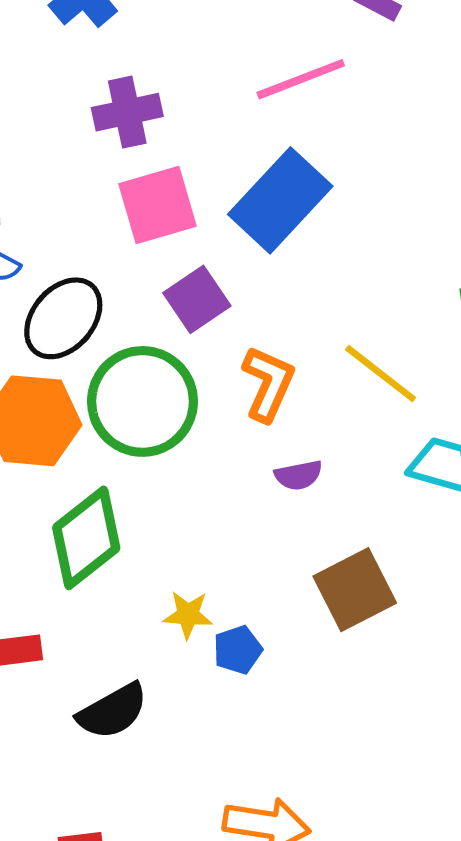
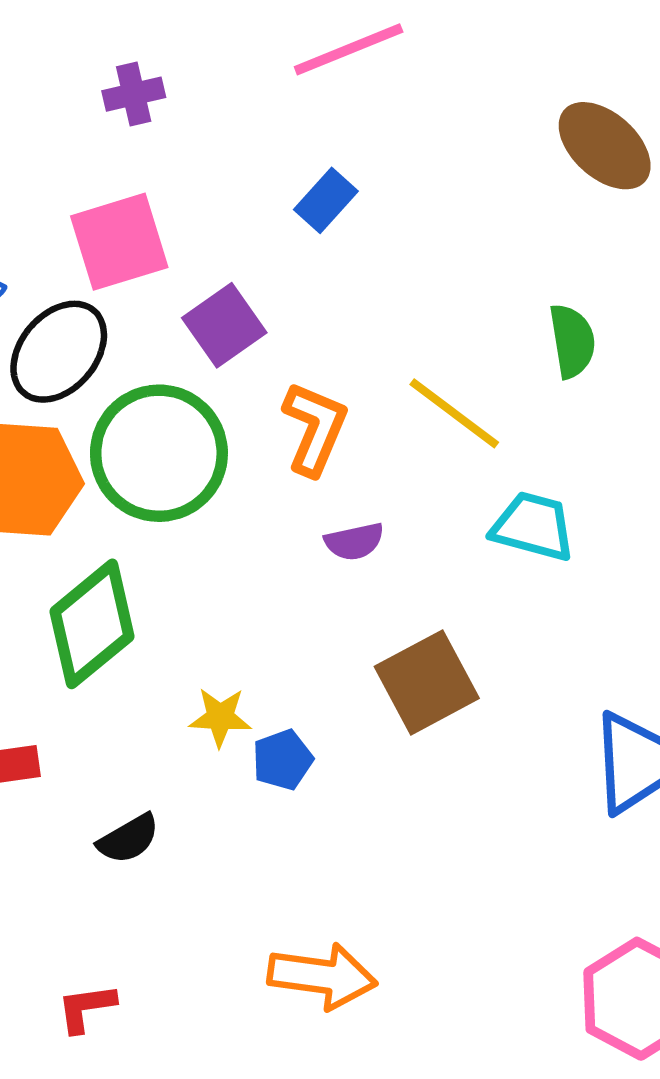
purple cross: (127, 112) -> (134, 94), size x0.7
blue rectangle: (280, 200) -> (326, 200), size x0.5
pink square: (157, 205) -> (119, 242), moved
black semicircle: (113, 711) -> (128, 839), size x0.7

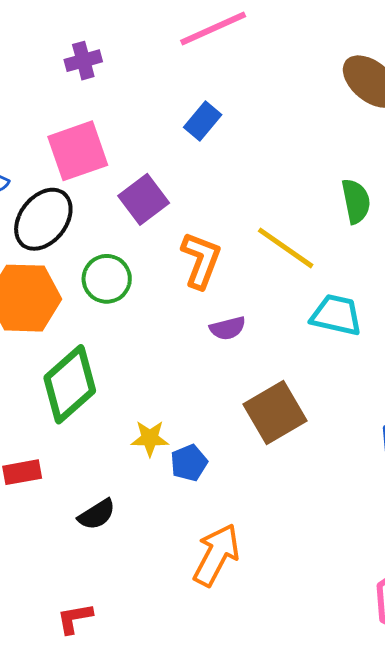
green circle: (159, 453) -> (107, 279), size x0.6
orange arrow: (322, 976) -> (216, 555), moved, turned -68

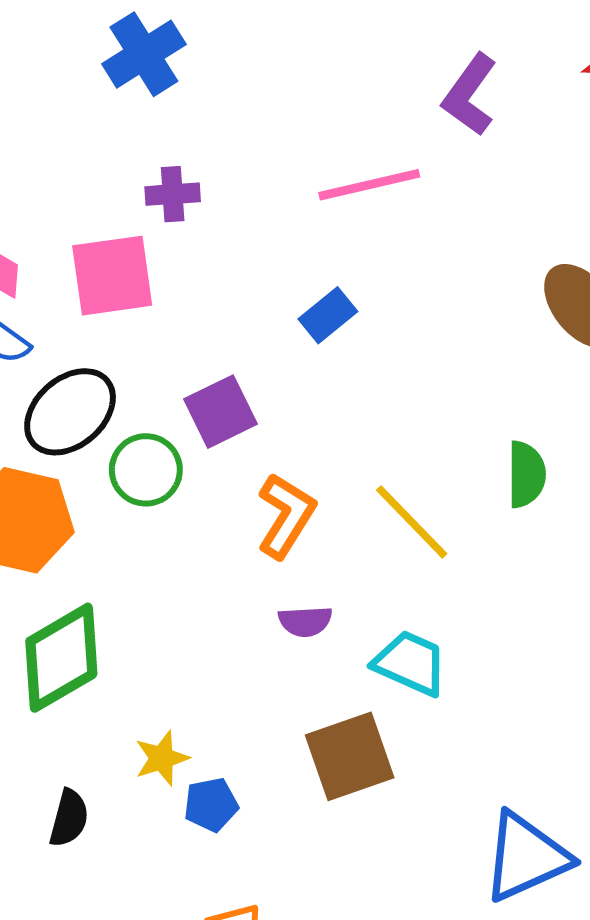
pink square: (78, 151) -> (112, 276), moved
green circle: (107, 279) -> (146, 470), moved
cyan trapezoid: (336, 315) -> (410, 663), moved
yellow star: (150, 438) -> (162, 758), turned -30
black semicircle: (97, 514) -> (69, 818), moved, turned -54

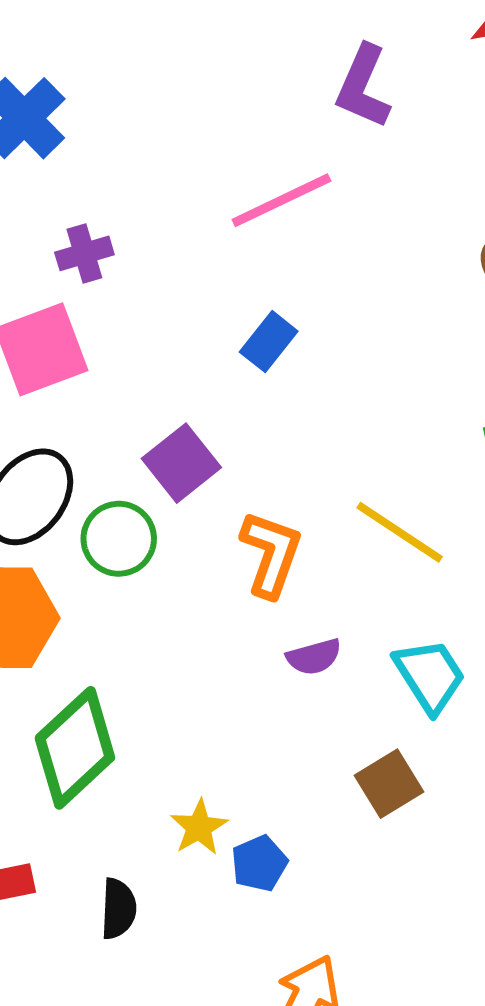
cyan trapezoid: (410, 663) -> (430, 676), turned 46
brown square: (350, 756) -> (389, 784), size x0.7

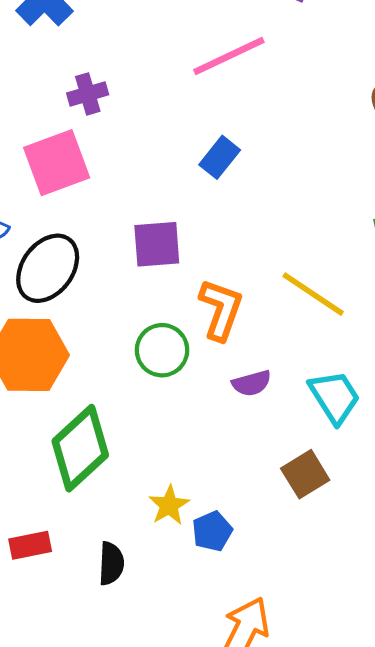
purple square: (181, 463) -> (157, 244), turned 34
green circle: (119, 539) -> (162, 350), moved

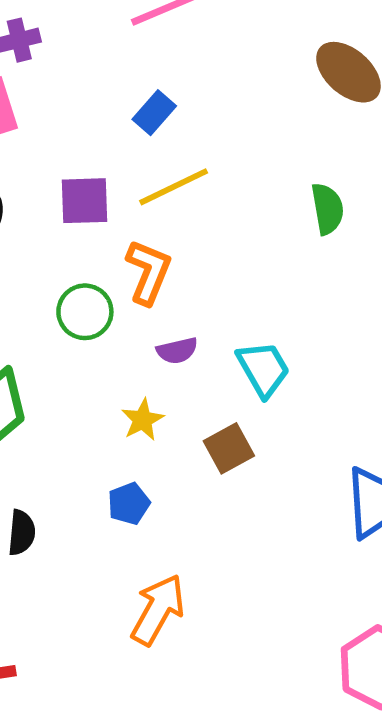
yellow line: (313, 294) -> (174, 187), moved, turned -62
yellow star: (169, 505) -> (143, 420), moved

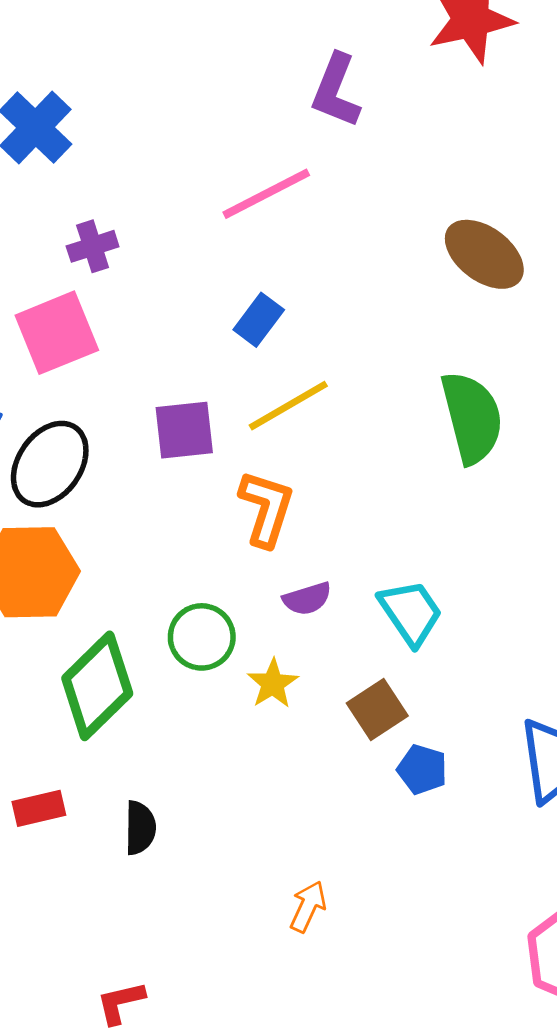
green semicircle: (327, 209) -> (472, 418), size x1.5
green circle: (85, 312) -> (202, 637), moved
blue pentagon: (129, 504) -> (422, 769), moved, turned -30
orange arrow: (158, 610) -> (308, 907), size x0.6

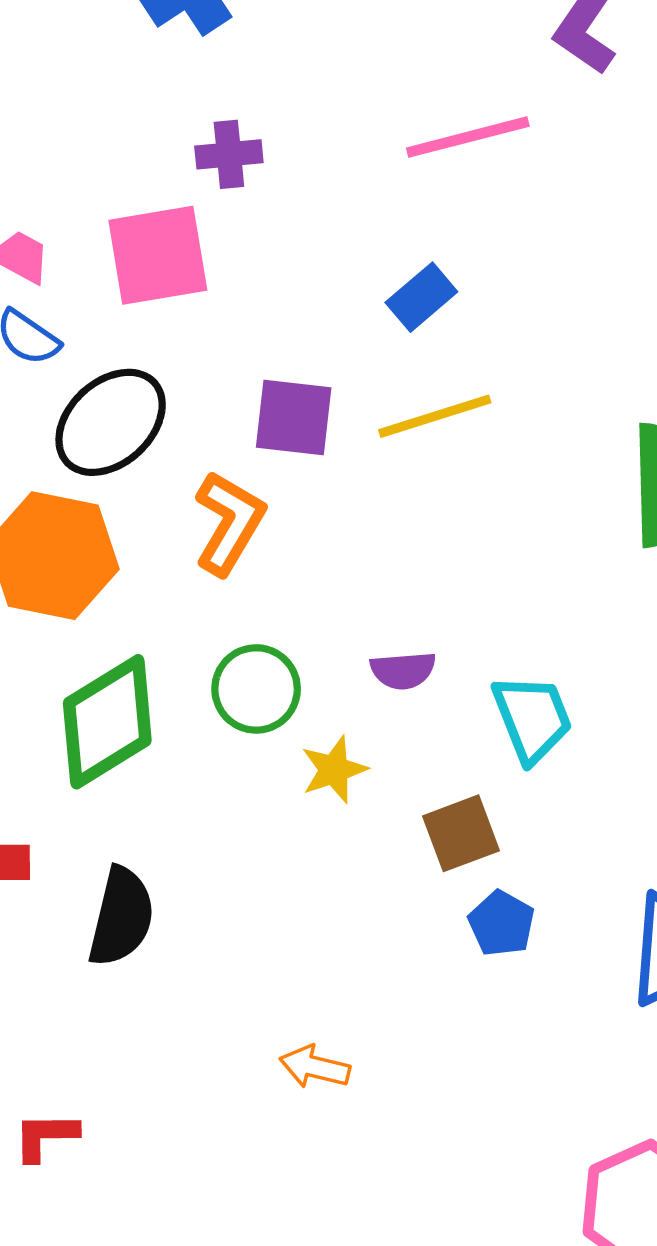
orange L-shape: (266, 508) -> (229, 523), moved
black semicircle: (140, 828) -> (121, 917), size x1.4
orange arrow: (308, 907) -> (315, 1067), turned -114

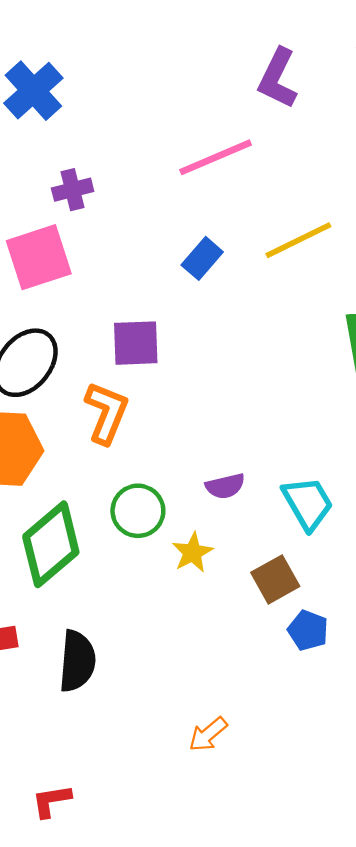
yellow line: (435, 416) -> (298, 240), moved
orange arrow: (315, 1067) -> (208, 734), turned -45

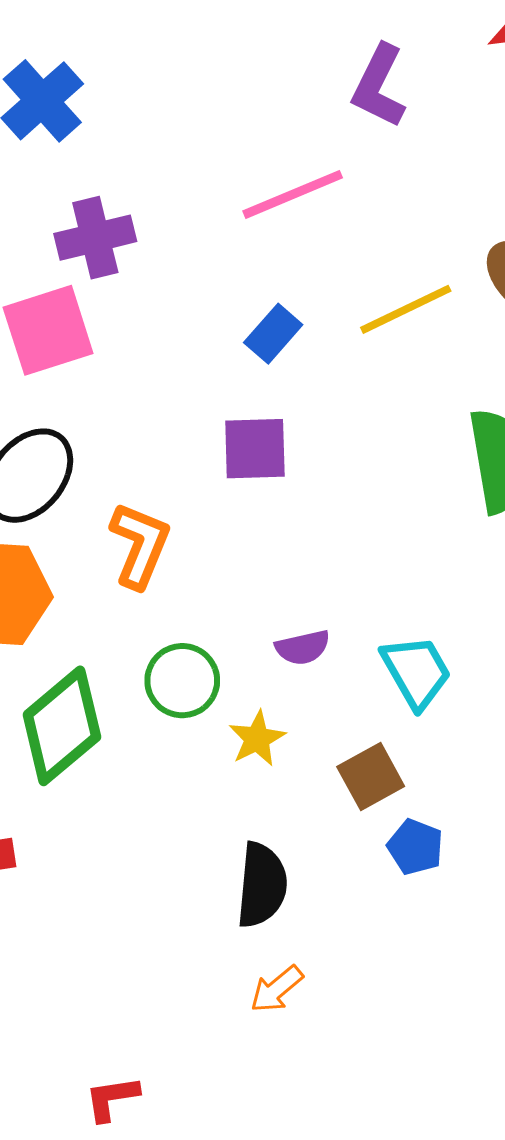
purple cross: (73, 190) -> (95, 238), size x1.4
purple square: (136, 343) -> (255, 449), moved
black semicircle: (77, 661) -> (262, 885), moved
red L-shape: (51, 801) -> (112, 1098), moved

